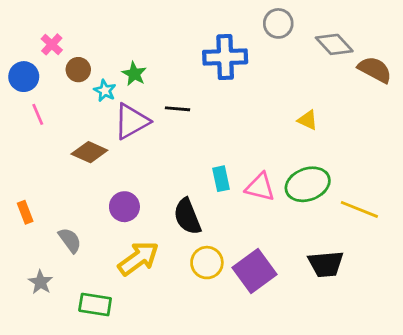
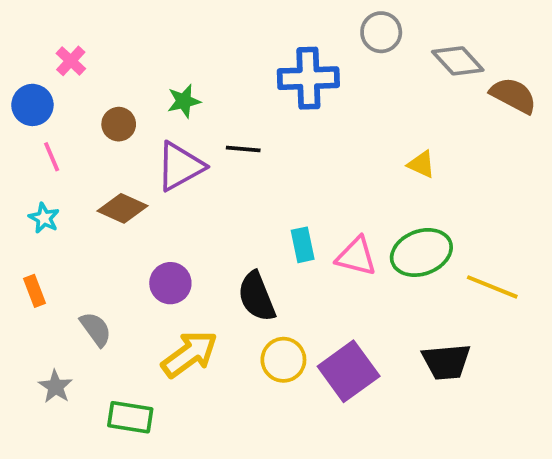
brown circle: (78, 70) -> (119, 124), moved
green star: (134, 74) -> (184, 101), turned 30
cyan star: (105, 91) -> (44, 218), moved

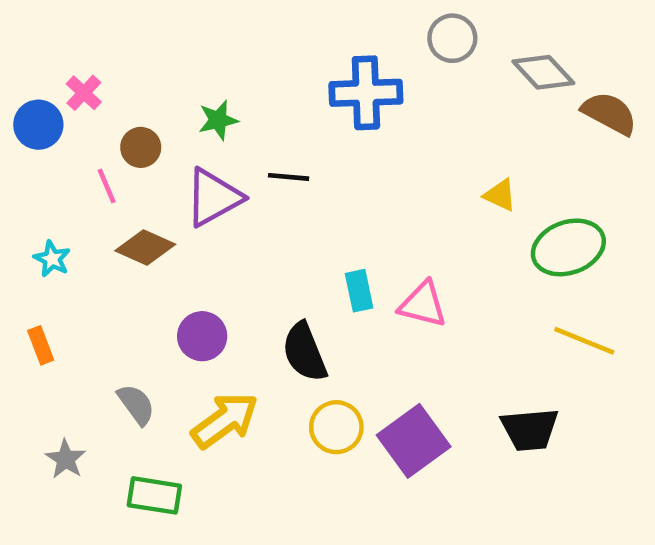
pink cross: (71, 61) -> (84, 93), moved
pink line: (52, 157) -> (107, 186), moved
green ellipse: (421, 252) -> (568, 247), moved
gray semicircle: (96, 329) -> (136, 404), moved

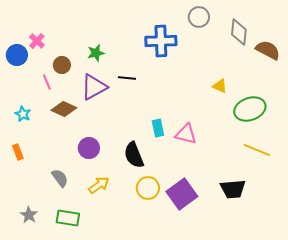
gray diamond: (543, 72) -> (239, 32), turned 48
yellow arrow: (225, 420) -> (99, 185), size x0.7
gray star: (66, 459) -> (29, 215), moved

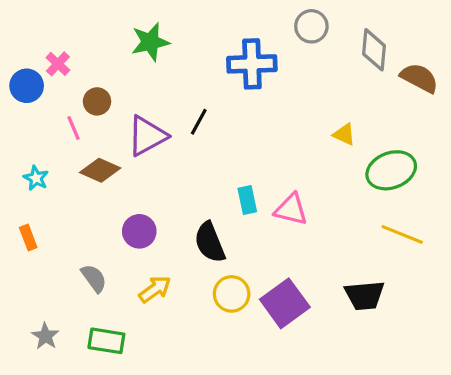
green star: (96, 53) -> (150, 42), moved, size x1.4
black line: (127, 78) -> (199, 122), turned -66

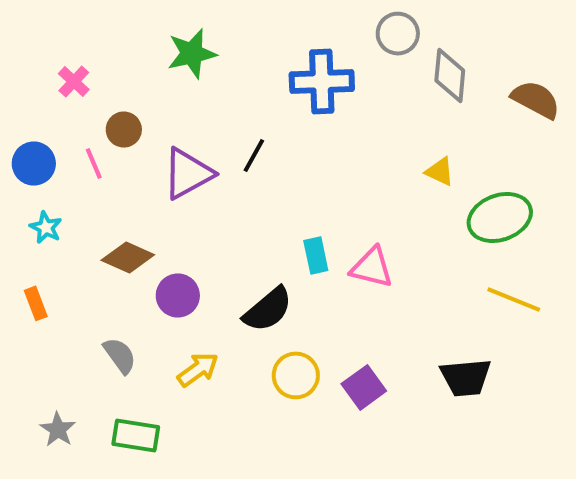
gray diamond: (374, 50) -> (450, 76), moved
blue circle: (27, 86) -> (34, 164), moved
brown diamond: (100, 170) -> (128, 257), moved
black semicircle: (210, 242) -> (268, 309), turned -108
purple square: (285, 303) -> (364, 387), size x0.7

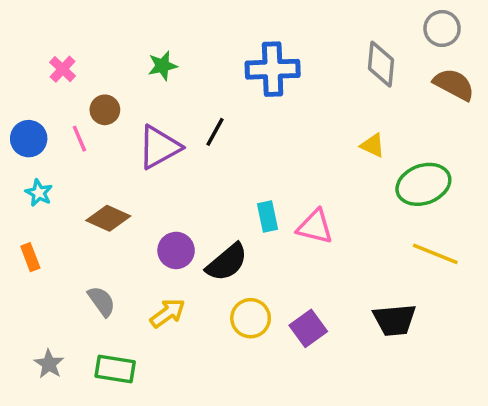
gray circle: (398, 34) -> (442, 28), moved
green star: (192, 54) -> (162, 66), moved, size x0.7
purple circle: (178, 295) -> (176, 250), moved

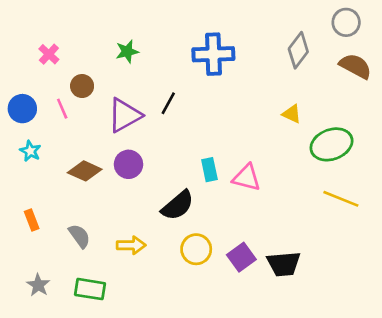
gray diamond: (381, 64) -> (298, 50), turned 32
purple circle: (176, 250) -> (128, 164), moved
orange rectangle: (30, 257) -> (32, 220), moved
yellow arrow: (168, 313) -> (131, 245), turned 36
black trapezoid: (395, 320) -> (284, 264), moved

